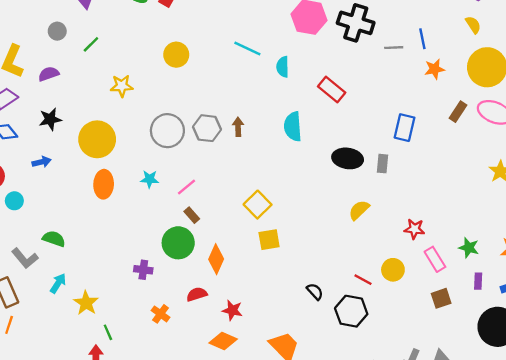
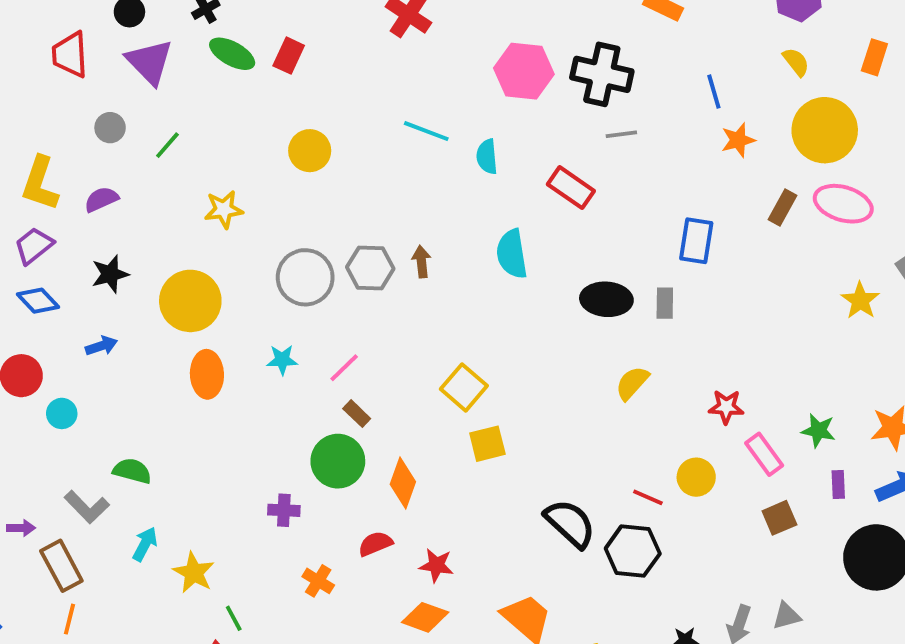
gray line: (394, 48) -> (621, 134), moved
black semicircle: (315, 292) -> (570, 523), size x1.8

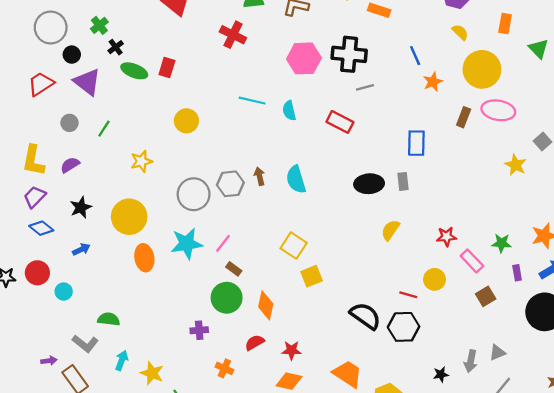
red trapezoid: (70, 55) -> (41, 84), turned 68
cyan semicircle: (512, 254) -> (296, 179), moved
cyan star: (282, 360) -> (187, 244), size x1.8

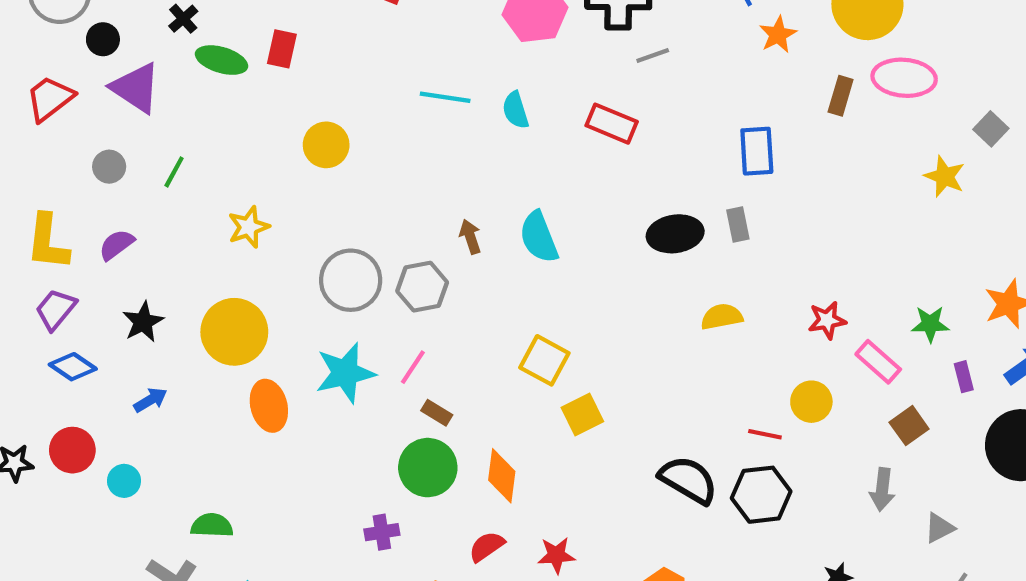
gray hexagon: (230, 184) -> (422, 287), moved
yellow semicircle: (390, 230) -> (722, 317), turned 50
gray arrow: (471, 361) -> (882, 489), moved

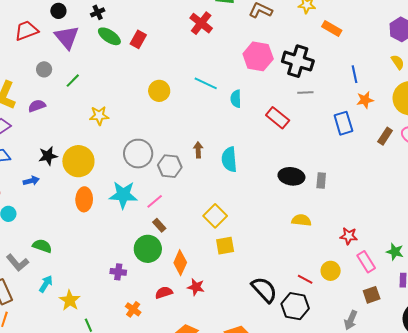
yellow circle: (326, 145) -> (159, 91), moved
blue rectangle: (757, 151) -> (343, 123), moved, turned -30
black star: (143, 322) -> (48, 156), moved
red star: (556, 555) -> (196, 287), moved

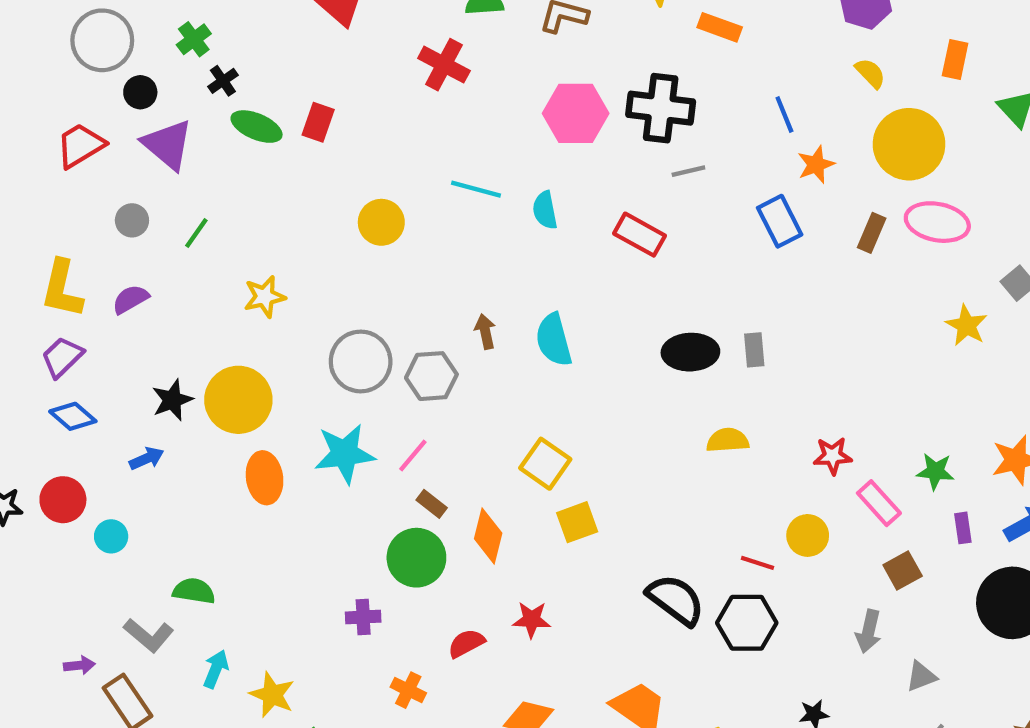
orange diamond: (180, 263) -> (488, 536), moved

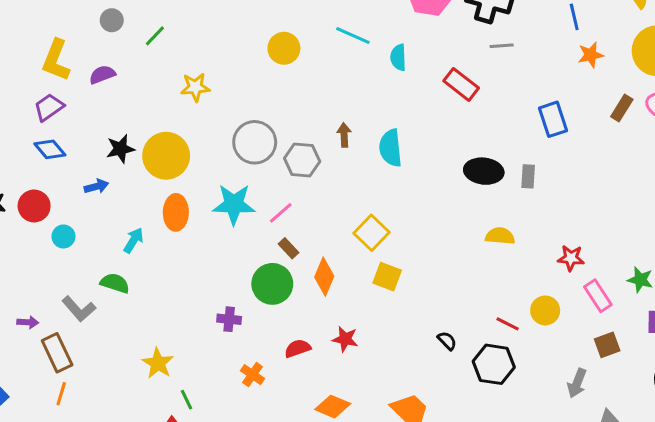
blue rectangle: (780, 221) -> (553, 119), moved
yellow square: (577, 522) -> (387, 277), turned 32
black semicircle: (676, 600) -> (447, 341), size x0.5
cyan arrow: (216, 669) -> (133, 240), moved

